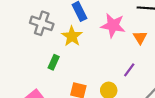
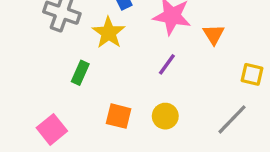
purple line: (129, 70) -> (167, 64), moved

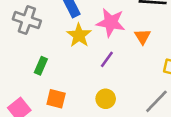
yellow star: (109, 33) -> (79, 35), moved
orange square: (119, 116) -> (56, 99), moved

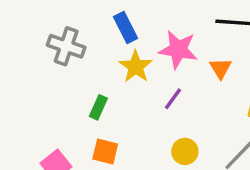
green rectangle: (41, 66) -> (98, 107), moved
yellow circle: (106, 99) -> (185, 151), moved

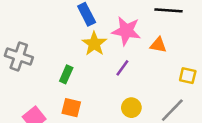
gray cross: (66, 46) -> (19, 56), moved
orange triangle: (221, 68) -> (158, 45), turned -48

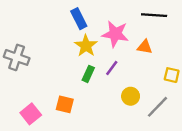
green rectangle: (66, 74) -> (88, 74), moved
yellow circle: (131, 108) -> (131, 96), moved

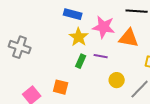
blue rectangle: (79, 19) -> (73, 14), turned -48
orange triangle: (145, 47) -> (129, 38), size x1.5
purple line: (112, 68) -> (101, 56), turned 64

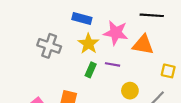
gray cross: (20, 47) -> (49, 46), moved

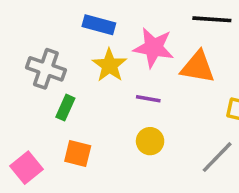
green rectangle: (91, 70) -> (65, 108), moved
yellow circle: (130, 91) -> (150, 141), moved

